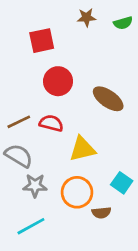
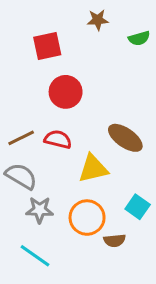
green semicircle: (123, 23) -> (139, 38), moved
brown ellipse: (108, 99) -> (125, 138), moved
cyan line: (31, 226) -> (35, 256), turned 64

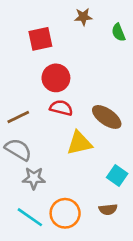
green semicircle: (139, 38) -> (118, 32), turned 84
red semicircle: (58, 139) -> (61, 108), moved
orange circle: (87, 218) -> (65, 213), moved
brown semicircle: (115, 240) -> (108, 209), moved

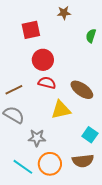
green semicircle: (118, 32) -> (91, 36), moved, turned 40
gray star: (34, 178) -> (37, 138), moved
brown semicircle: (108, 209) -> (83, 161), size x1.5

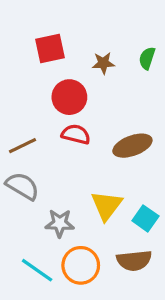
brown star: (64, 13) -> (103, 63), moved
brown ellipse: (82, 90) -> (132, 146), turned -55
yellow triangle: (61, 110) -> (107, 205), moved, turned -40

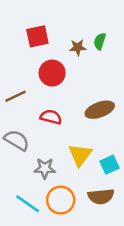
green semicircle: (147, 58) -> (100, 41), moved
red semicircle: (76, 134) -> (51, 117), moved
brown line: (22, 146) -> (15, 96), moved
cyan square: (145, 218) -> (110, 165), turned 30

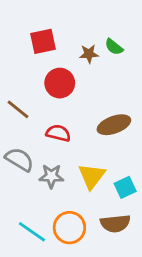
green semicircle: (100, 41) -> (114, 47), turned -70
brown line: (15, 96) -> (18, 109), turned 65
gray star: (45, 168) -> (51, 176), moved

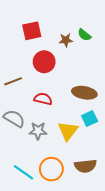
brown line: (18, 109) -> (13, 81), turned -60
brown ellipse: (114, 125) -> (84, 93), turned 30
cyan square: (125, 187) -> (90, 119), moved

